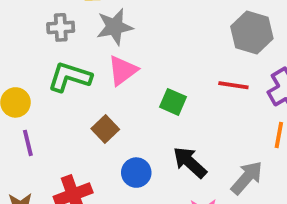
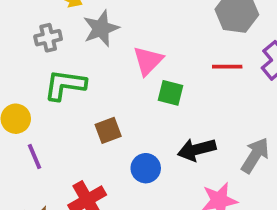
pink triangle: (123, 70) -> (148, 61), moved
brown square: (105, 129) -> (108, 130), turned 32
black arrow: (190, 162) -> (197, 150), turned -48

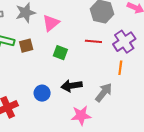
pink triangle: (148, 61) -> (51, 23), moved
brown square: (108, 130) -> (26, 46), moved

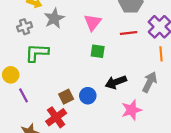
pink triangle: (51, 23) -> (93, 22), moved
brown square: (26, 46) -> (66, 97), moved

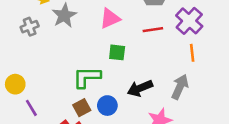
pink triangle: (93, 22) -> (110, 18), turned 30
green L-shape: (37, 53) -> (87, 77), moved

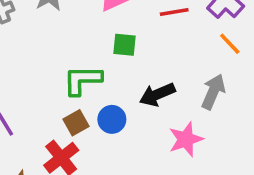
orange line: (192, 53) -> (230, 44), turned -36

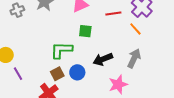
orange line: (230, 44) -> (135, 29), moved

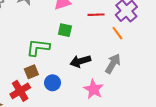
blue circle: (77, 72) -> (52, 83), moved
pink star: (118, 84) -> (94, 89), turned -30

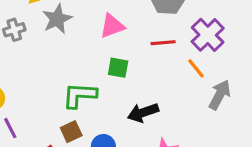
gray arrow: (113, 64) -> (220, 95), moved

